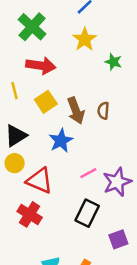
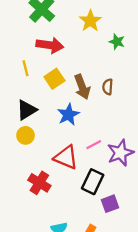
red triangle: (40, 181) -> (66, 157), moved
purple square: (118, 239) -> (110, 204), moved

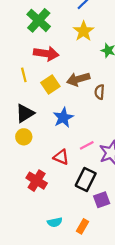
brown arrow: (82, 87) -> (78, 79), moved, turned 95
red triangle: (66, 157) -> (61, 157), size x0.7

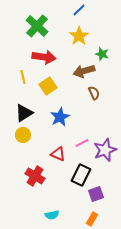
brown arrow: (78, 79) -> (84, 71), moved
brown semicircle: (100, 92) -> (94, 93), turned 152
orange rectangle: (82, 226) -> (92, 219), moved

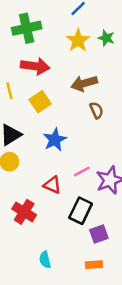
green cross: (37, 26) -> (27, 28), turned 35
green star: (102, 54) -> (106, 38), moved
cyan semicircle: (52, 215) -> (45, 260), turned 88
orange rectangle: (92, 219) -> (94, 265), turned 56

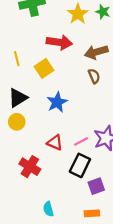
red arrow: (35, 66) -> (59, 42), moved
brown arrow: (84, 83) -> (96, 52), moved
pink line: (82, 172) -> (81, 141), moved

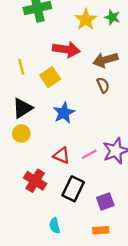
black rectangle: (80, 165) -> (73, 189), moved

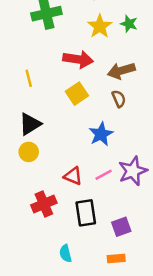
yellow square: (50, 77) -> (77, 94), moved
blue star: (64, 113) -> (101, 134), moved
red cross: (35, 181) -> (44, 204), turned 35
black rectangle: (73, 189) -> (86, 213), turned -35

